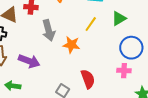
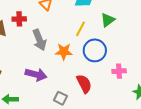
blue circle: (131, 48) -> (95, 50), moved
purple arrow: (29, 61) -> (36, 75), moved

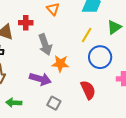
orange star: (64, 52) -> (60, 64), moved
gray square: (60, 98) -> (54, 103), moved

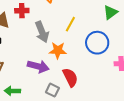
yellow line: (87, 35) -> (70, 24), moved
red semicircle: (88, 90) -> (70, 77), moved

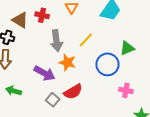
green triangle: (110, 12) -> (127, 48), moved
red semicircle: (70, 77) -> (73, 92), turned 72

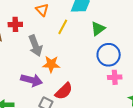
yellow line: (86, 40) -> (63, 27), moved
green triangle: (127, 48) -> (98, 29), moved
blue circle: (108, 64) -> (109, 55), moved

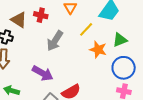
gray arrow: (35, 46) -> (55, 41), turned 40
orange star: (51, 64) -> (98, 50), moved

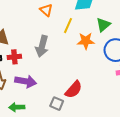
red cross: (41, 15) -> (14, 57), moved
purple arrow: (43, 73) -> (26, 81), moved

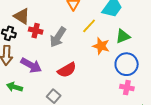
red cross: (14, 57) -> (36, 31), moved
red semicircle: (74, 90) -> (67, 70), moved

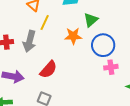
yellow line: (89, 26) -> (45, 23), moved

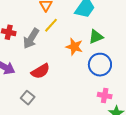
pink cross: (111, 67) -> (105, 96), moved

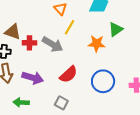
gray arrow: (31, 38) -> (53, 44), turned -80
blue circle: (100, 65) -> (103, 81), moved

